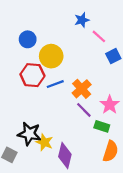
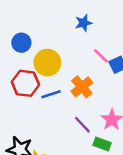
pink line: (99, 36) -> (101, 56), moved
orange cross: (82, 89) -> (82, 87), moved

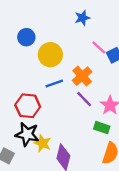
red hexagon: (25, 83) -> (28, 106), moved
purple line: (82, 125) -> (84, 99), moved

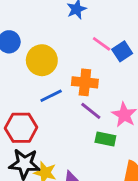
orange cross: (82, 76) -> (85, 82), turned -36
green rectangle: (102, 128) -> (105, 139), moved

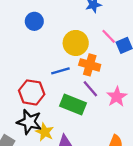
yellow circle: (42, 60) -> (76, 43), moved
green rectangle: (105, 139) -> (73, 105), moved, size x1.5

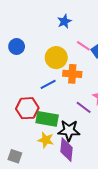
purple line: (90, 89) -> (84, 107), moved
green rectangle: (73, 105) -> (47, 119), moved
black star: (29, 122) -> (69, 131), moved

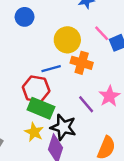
red hexagon: (27, 108) -> (36, 89), moved

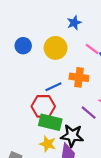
yellow circle: (67, 40) -> (56, 48), moved

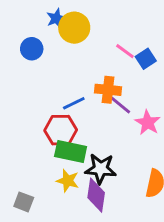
blue star: (74, 23) -> (56, 18), moved
yellow circle: (56, 48) -> (74, 28), moved
purple line: (89, 113) -> (120, 105), moved

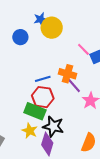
red hexagon: (61, 130) -> (43, 97), moved

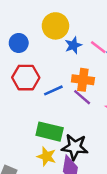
blue star: (41, 19) -> (73, 45), moved
purple line: (74, 86) -> (82, 97), moved
red hexagon: (43, 97) -> (26, 78), moved

